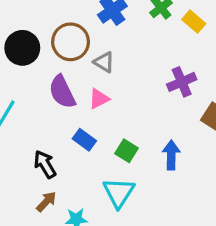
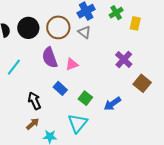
yellow rectangle: (194, 22) -> (135, 23), turned 56
gray triangle: (104, 62) -> (84, 32), moved
purple cross: (182, 82) -> (124, 60), turned -30
blue arrow: (171, 155) -> (112, 104), turned -132

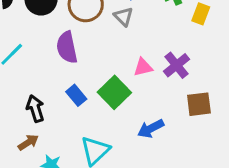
pink triangle: (72, 64) -> (143, 67), moved
brown square: (142, 83) -> (199, 104), turned 36
green square: (85, 98) -> (114, 92), moved, size x1.5

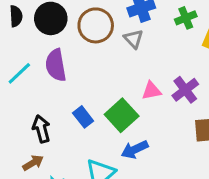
purple semicircle: (67, 47) -> (56, 65), moved
blue arrow: (151, 129) -> (135, 149), moved

